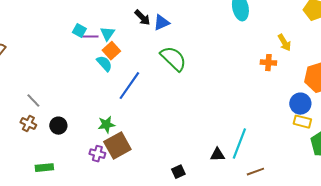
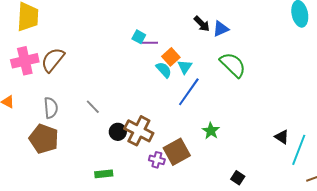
cyan triangle: (107, 34) -> (185, 67), moved
brown cross: (28, 124) -> (139, 131), moved, size x1.8
green star: (106, 125) -> (211, 131), moved, turned -30
black triangle: (217, 155) -> (282, 137), moved, turned 35
black square: (178, 172) -> (238, 178), turned -32

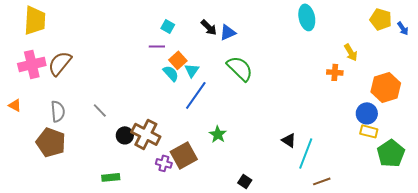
cyan square: (139, 37) -> (168, 26), moved

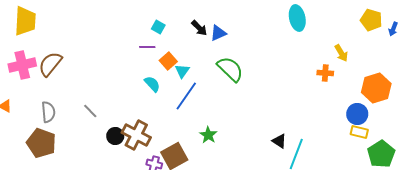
blue arrow: (403, 28) -> (393, 29), turned 56
cyan semicircle: (171, 73) -> (152, 84), moved

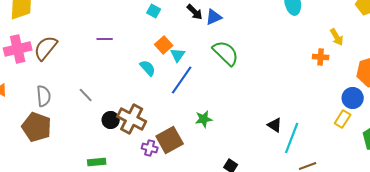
purple line: (147, 47) -> (105, 39), moved
yellow rectangle: (359, 132) -> (343, 119), moved, turned -72
green star: (208, 135) -> (204, 119), turned 30

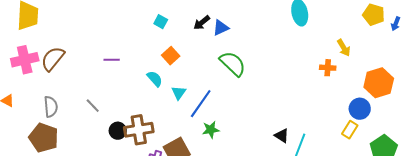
black arrow: (195, 12) -> (202, 23), turned 96
purple line: (105, 39) -> (112, 60), moved
cyan triangle: (178, 55) -> (179, 93), moved
blue line: (182, 80) -> (201, 104), moved
brown cross: (132, 119) -> (139, 130), turned -36

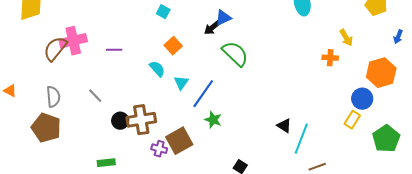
black arrow: (202, 23) -> (212, 28), moved
blue arrow: (396, 24) -> (398, 37), moved
pink cross: (25, 60) -> (73, 41), moved
green star: (211, 130) -> (213, 120), turned 30

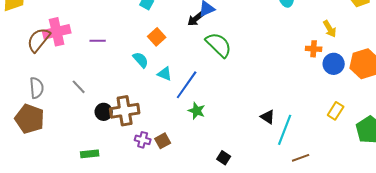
cyan triangle: (181, 83) -> (165, 74), turned -42
blue circle: (362, 99) -> (334, 64), moved
brown square: (179, 141) -> (163, 141), moved, size x0.6

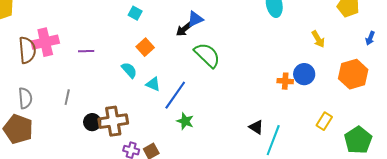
brown semicircle: (39, 40) -> (27, 50), turned 136
orange cross: (314, 49) -> (285, 81), moved
blue circle: (334, 64) -> (304, 74), moved
gray line: (79, 87) -> (67, 97), turned 56

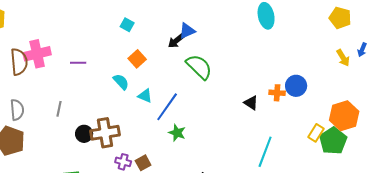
yellow arrow: (318, 39) -> (343, 58), moved
orange hexagon: (353, 74) -> (344, 116), moved
black triangle: (256, 127) -> (251, 103), moved
green pentagon: (358, 140) -> (333, 141), moved

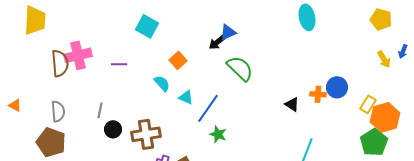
cyan square: (127, 25) -> (147, 26), moved, size x1.6
yellow rectangle: (316, 133) -> (368, 104), moved
black circle: (84, 134) -> (113, 129), moved

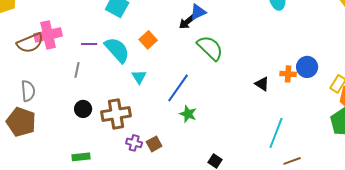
brown semicircle: (60, 63) -> (30, 43), turned 72
cyan semicircle: (162, 83) -> (117, 50), moved, size x1.6
cyan triangle: (186, 97) -> (139, 77), moved, turned 35
gray line: (100, 110) -> (77, 70), moved

